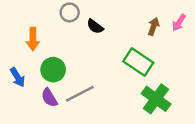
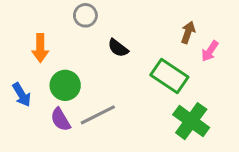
pink arrow: (179, 23) -> (210, 51), moved
black semicircle: (95, 26) -> (118, 48), moved

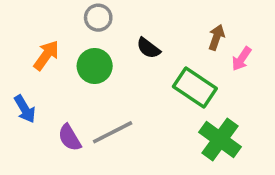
orange arrow: (40, 48) -> (46, 55), turned -144
black semicircle: (118, 48) -> (148, 48), moved
green circle: (65, 85) -> (95, 66), moved

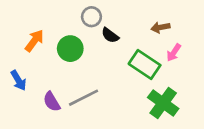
gray circle: (98, 18) -> (91, 17), moved
brown arrow: (216, 37) -> (160, 27), turned -120
pink arrow: (242, 59) -> (174, 53), moved

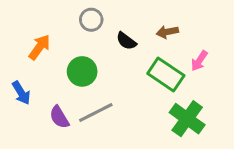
gray circle: (91, 17) -> (91, 20), moved
brown arrow: (160, 27) -> (167, 32), moved
green circle: (70, 49) -> (82, 71), moved

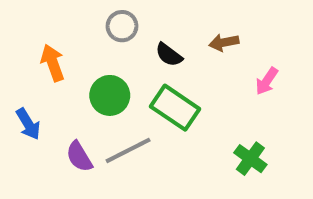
orange arrow: (39, 47) -> (53, 63), turned -56
green rectangle: (166, 74) -> (175, 108), moved
green cross: (187, 119) -> (250, 159), size x0.7

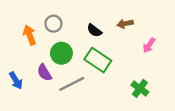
gray circle: (122, 26) -> (53, 24), moved
blue arrow: (28, 124) -> (16, 81), moved
purple semicircle: (79, 157) -> (44, 73), moved

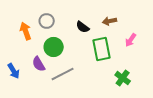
green rectangle: (98, 60) -> (102, 49), moved, turned 45

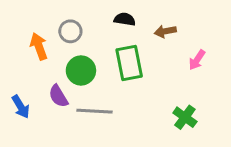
black semicircle: (83, 27) -> (125, 19), moved, turned 152
green rectangle: (102, 49) -> (129, 63), moved
gray line: (63, 74) -> (95, 111), turned 30

